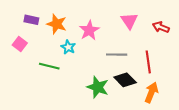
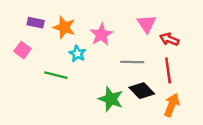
red arrow: (161, 27) -> (169, 39), moved

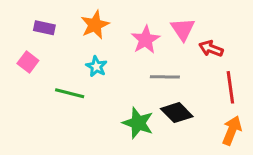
orange star: (64, 27) -> (95, 25), moved, turned 30
pink star: (101, 35) -> (146, 40), moved
red line: (168, 70) -> (230, 87), moved
orange arrow: (172, 105) -> (232, 130), moved

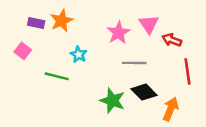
orange star: (95, 25) -> (62, 21), moved
orange arrow: (232, 130) -> (171, 109), moved

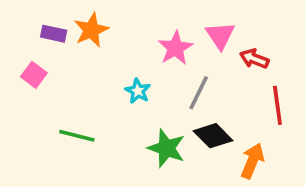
cyan star: (79, 55) -> (138, 91), moved
gray line: (134, 63) -> (199, 93), turned -65
green line: (57, 76) -> (77, 136), moved

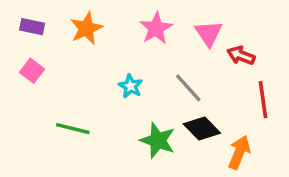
purple rectangle: (54, 34) -> (32, 27), moved
pink star: (175, 48) -> (156, 28), moved
gray line: (199, 93) -> (188, 88), turned -68

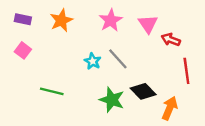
gray line: (188, 88) -> (118, 59), moved

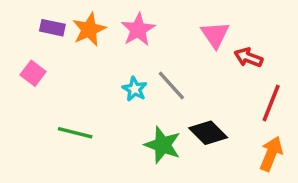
purple rectangle: (23, 19) -> (52, 28), moved
pink star: (111, 20) -> (138, 29), moved
red line: (186, 71) -> (271, 103), turned 30
orange arrow: (170, 108) -> (271, 154), moved

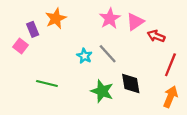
purple rectangle: (52, 28) -> (33, 29), moved, turned 56
pink star: (138, 29) -> (110, 18), moved
pink triangle: (215, 35) -> (135, 22), turned 30
black diamond: (208, 133) -> (131, 83), turned 35

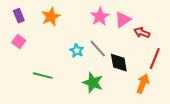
purple rectangle: (33, 29) -> (19, 16), moved
black diamond: (131, 83) -> (119, 63), moved
orange arrow: (170, 97) -> (143, 84), moved

